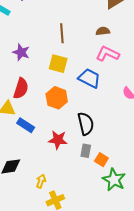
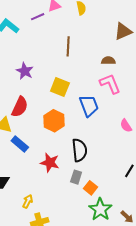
brown line: (62, 33) -> (68, 46), moved
pink L-shape: (108, 54) -> (110, 84), turned 35
blue trapezoid: (89, 78) -> (89, 106), turned 35

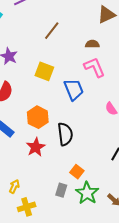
brown line: (68, 46) -> (52, 31), turned 36
orange hexagon: (54, 121) -> (38, 117), moved
red star: (50, 163) -> (36, 147), turned 30
gray rectangle: (76, 177) -> (61, 190), moved

